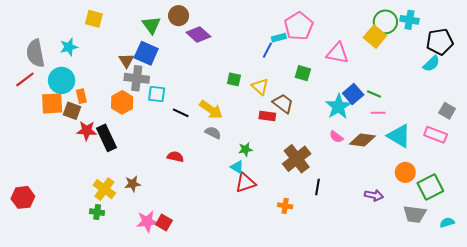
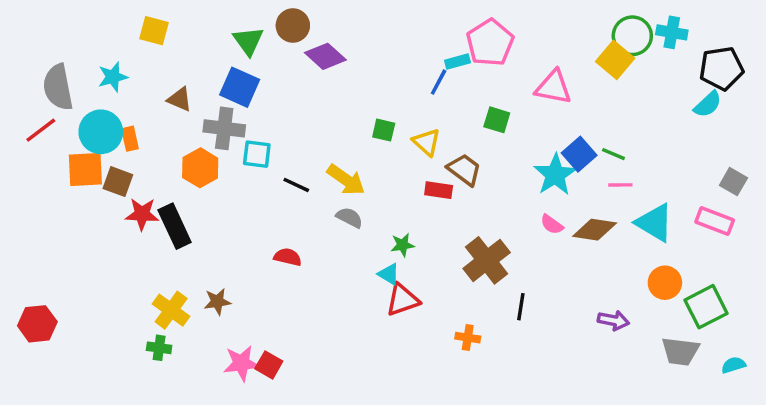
brown triangle: (126, 61) -> (180, 99), moved, turned -35
orange rectangle: (81, 96) -> (130, 139), moved

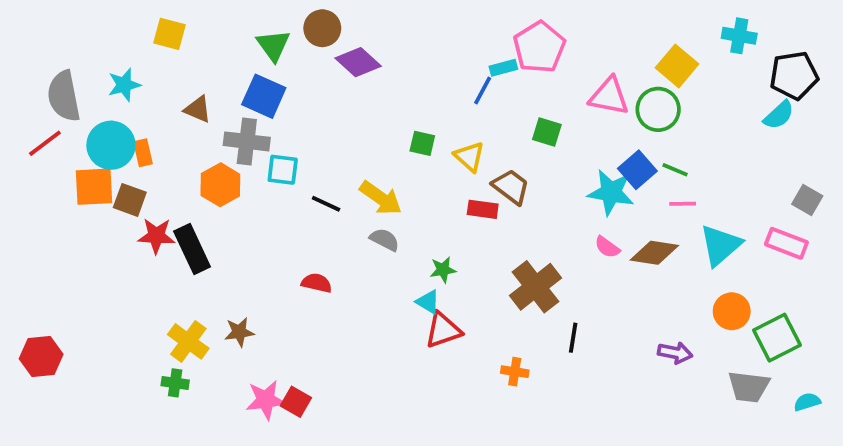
green circle: (632, 36) -> (658, 109), moved
cyan star: (555, 175) -> (611, 192), turned -30
cyan triangle: (655, 223) -> (720, 245), turned 48

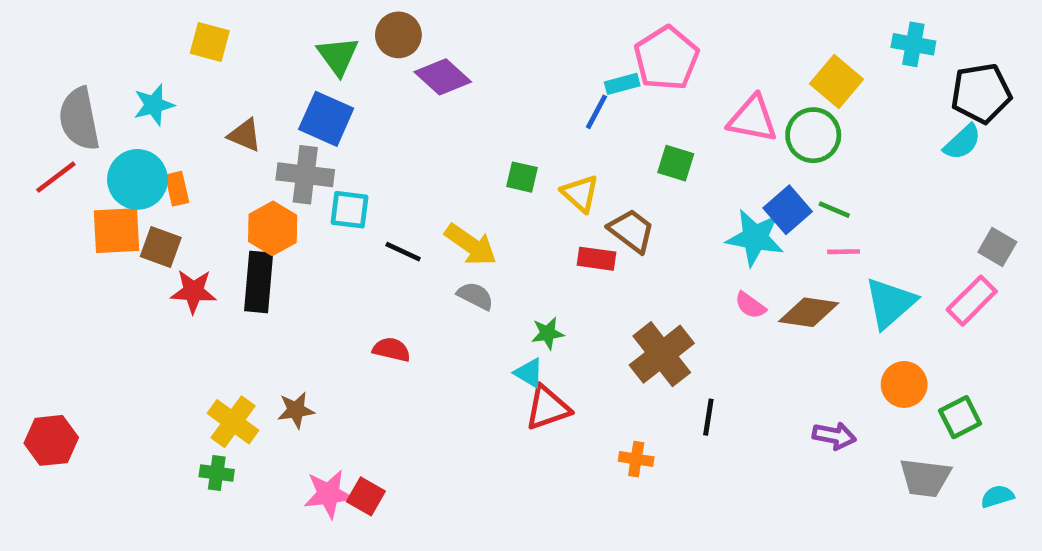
pink rectangle: (786, 243) -> (972, 301), turned -66
black rectangle: (192, 249) -> (259, 282), moved, turned 30
green square: (777, 338) -> (960, 417), size x0.7

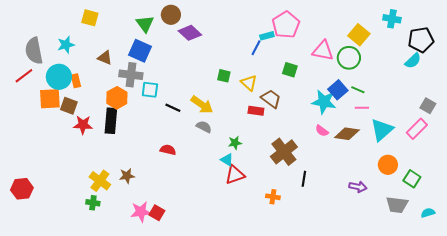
green square: (960, 417) -> (412, 179), turned -30

